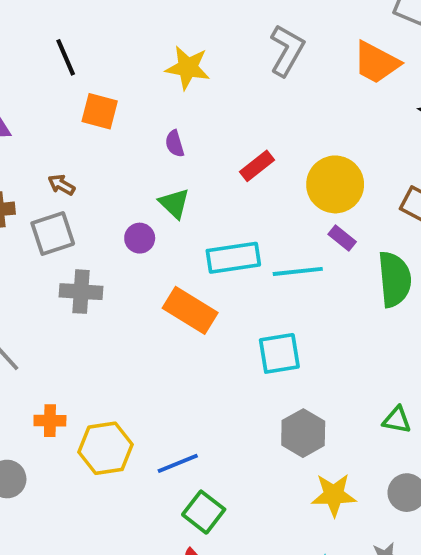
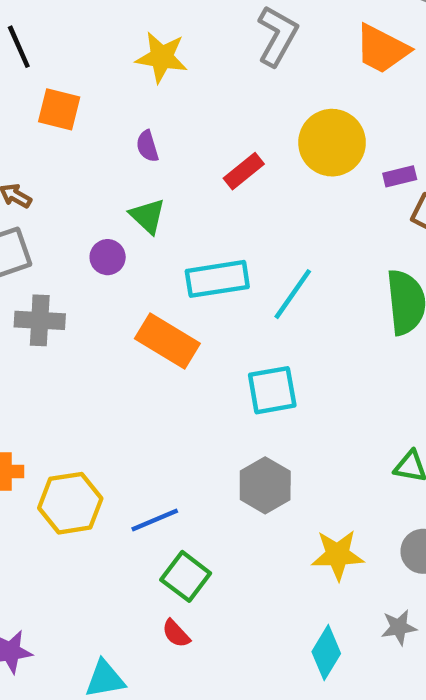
yellow circle: (335, 184) -> (332, 143), moved
purple rectangle: (342, 238) -> (400, 176), moved, turned -52
cyan line: (298, 271) -> (293, 294), turned -48
gray hexagon: (303, 433) -> (265, 485), moved

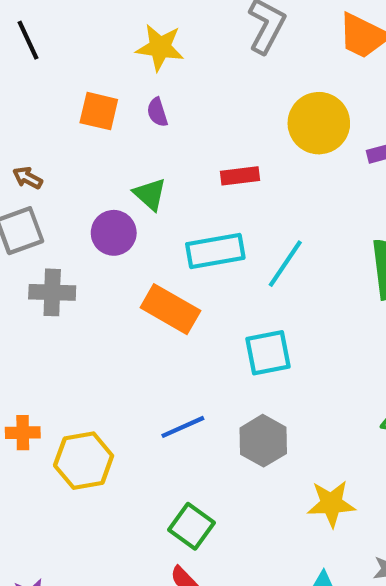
orange square: (59, 109) -> (99, 111), moved
purple semicircle: (147, 146) -> (157, 112), moved
red rectangle: (244, 171) -> (240, 176), moved, turned 33
purple circle: (108, 257) -> (114, 233), size x1.4
blue line: (155, 520) -> (183, 427), moved

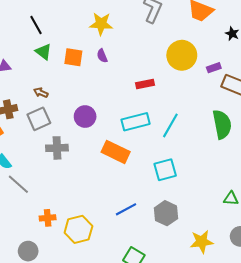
green triangle: (150, 194) -> (43, 52), moved

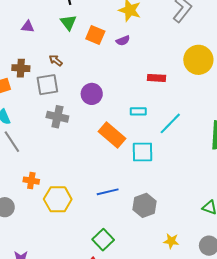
purple semicircle: (102, 56) -> (123, 41), turned -104
cyan rectangle: (136, 122) -> (138, 111), size x0.6
cyan square: (165, 170) -> (142, 152), moved
yellow star: (202, 242) -> (171, 241), size x0.7

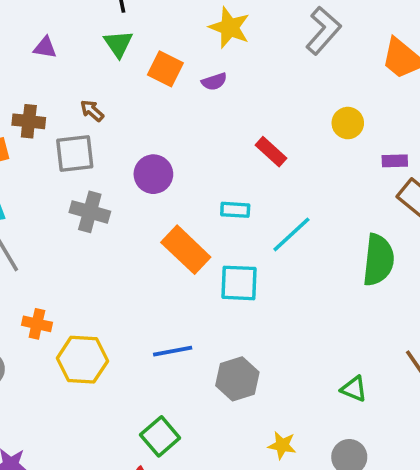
yellow circle: (198, 60) -> (348, 123), size x0.6
red rectangle: (157, 78) -> (271, 152), turned 36

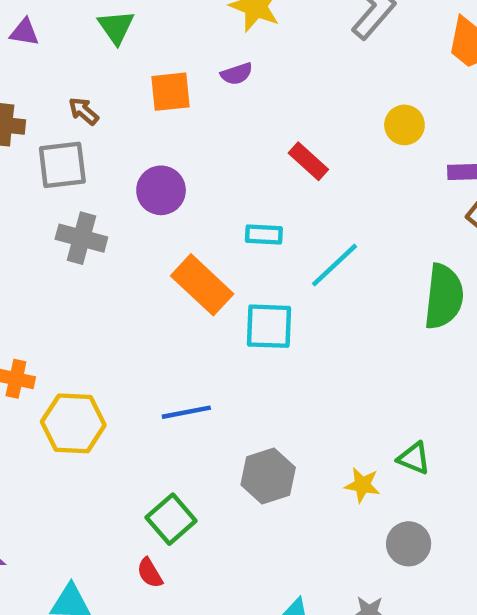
orange square: (165, 69) -> (171, 92), moved, turned -32
gray hexagon: (237, 379) -> (268, 476), moved
yellow star: (282, 445) -> (362, 485), moved

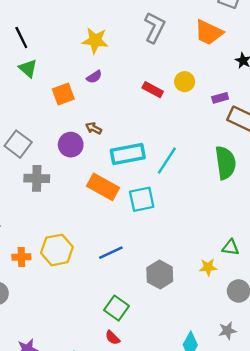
brown arrow: (84, 111) -> (94, 128), moved
red rectangle: (308, 161) -> (153, 90), moved
gray square: (62, 165) -> (18, 144), turned -32
cyan rectangle: (264, 235) -> (128, 154), size x1.8
yellow hexagon: (73, 423) -> (57, 250), moved

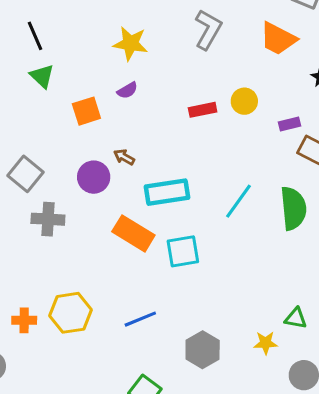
red rectangle: (153, 90) -> (203, 110), turned -42
cyan line: (167, 161) -> (239, 201), moved

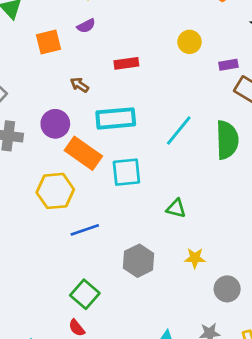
red rectangle: (203, 110) -> (126, 63), moved
purple circle: (94, 177) -> (55, 124), moved
yellow hexagon: (70, 313) -> (55, 191), moved
green triangle: (296, 318) -> (176, 208), moved

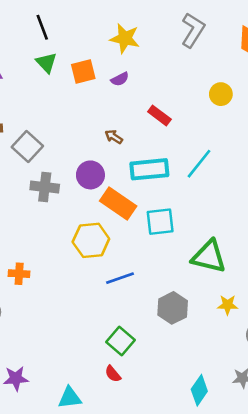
orange square: (49, 42) -> (83, 71), moved
red rectangle: (126, 63) -> (159, 115), turned 45
cyan line: (179, 131) -> (199, 164), moved
green triangle: (176, 208) -> (209, 257), size x1.8

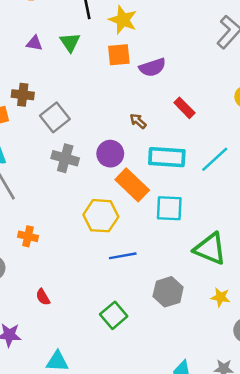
yellow star: (125, 38) -> (123, 20), moved
green triangle: (46, 63) -> (70, 42), moved
purple semicircle: (120, 79) -> (152, 67), size x1.5
red semicircle: (113, 374) -> (43, 297), moved

